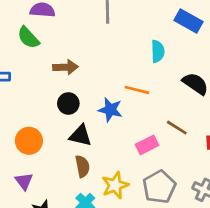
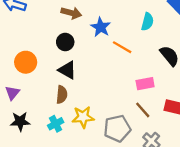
blue star: (110, 110) -> (101, 27), moved
brown line: (177, 128) -> (143, 110), moved
pink rectangle: (147, 145) -> (145, 84), moved

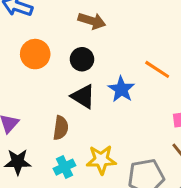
blue star: (101, 27) -> (121, 89), moved
orange circle: (26, 62) -> (35, 54), moved
brown semicircle: (62, 95) -> (61, 128), moved

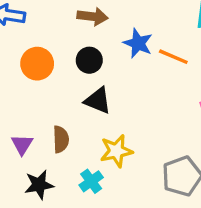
blue star: (121, 89) -> (138, 43), moved
brown semicircle: (61, 128) -> (61, 139), moved
yellow star: (101, 160) -> (116, 151), moved

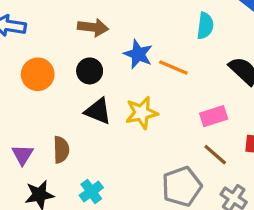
yellow star: (116, 151) -> (142, 113), moved

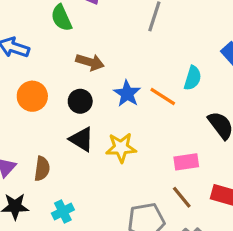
orange line: (173, 68) -> (163, 96), moved

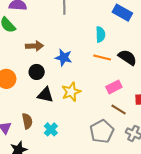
orange line: (163, 96) -> (102, 57), moved
cyan cross: (63, 211) -> (51, 129), moved

